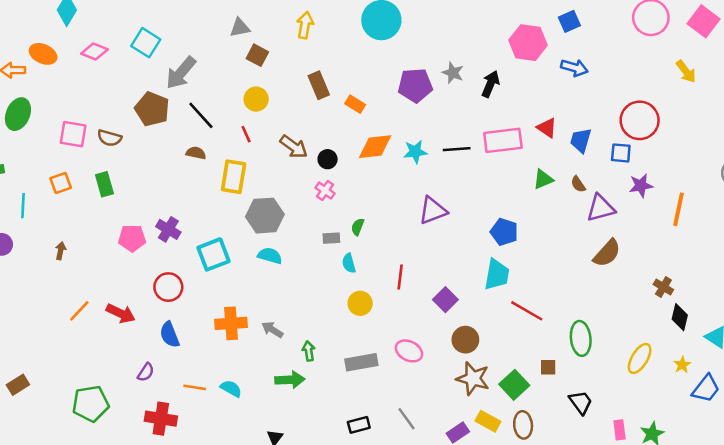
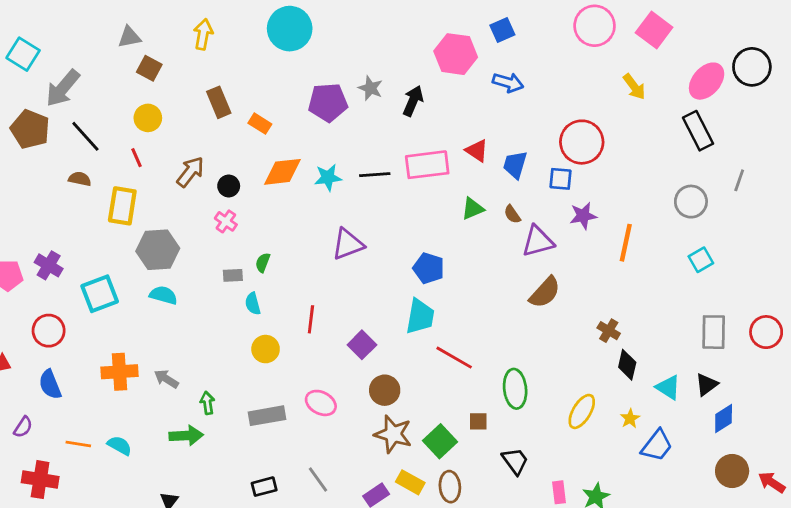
brown arrow: (294, 147) -> (190, 172), turned -88

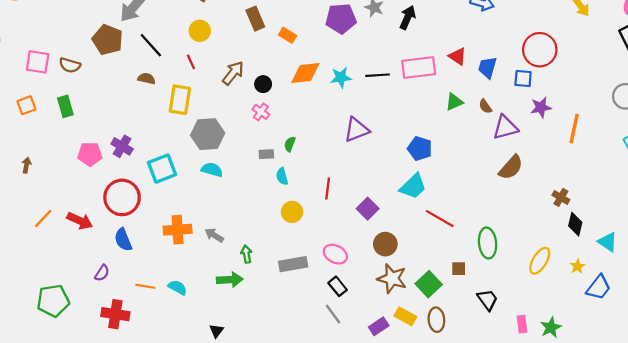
cyan trapezoid: (420, 316) -> (413, 186), turned 36
red circle: (49, 331) -> (122, 197), size x1.4
black rectangle: (264, 487) -> (338, 286), moved, turned 66

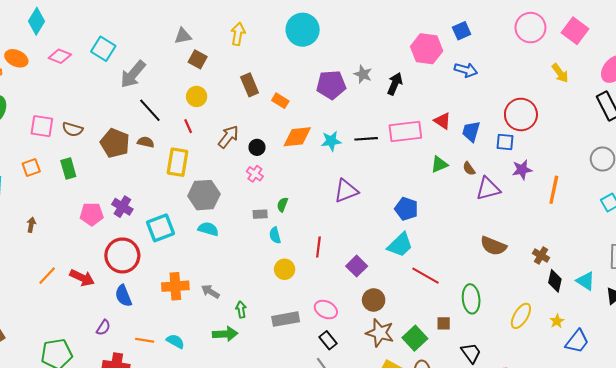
brown pentagon: (108, 40) -> (115, 143), moved
brown semicircle: (511, 167) -> (493, 246), moved, turned 70
cyan triangle: (608, 242) -> (586, 281), moved

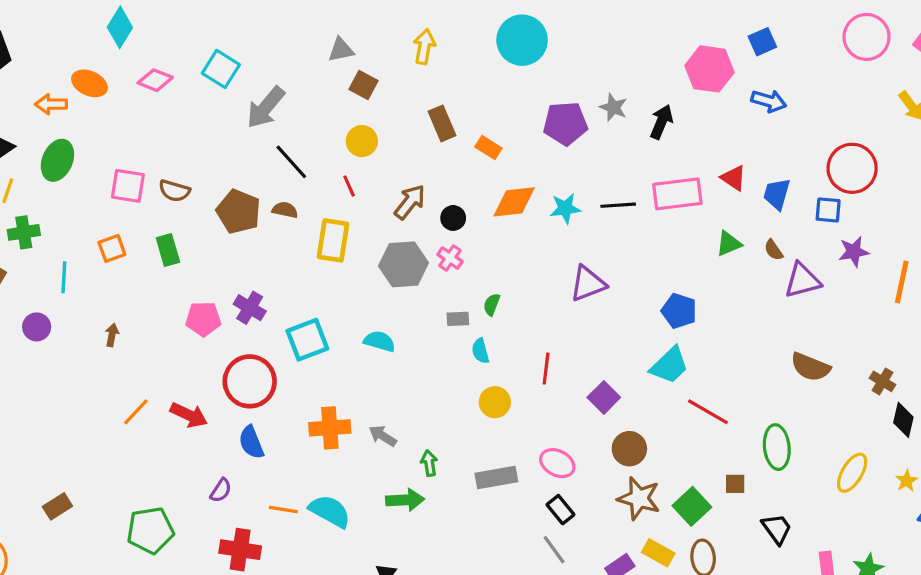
gray hexagon: (204, 195) -> (403, 264), moved
cyan semicircle: (175, 341) -> (330, 511), size x1.5

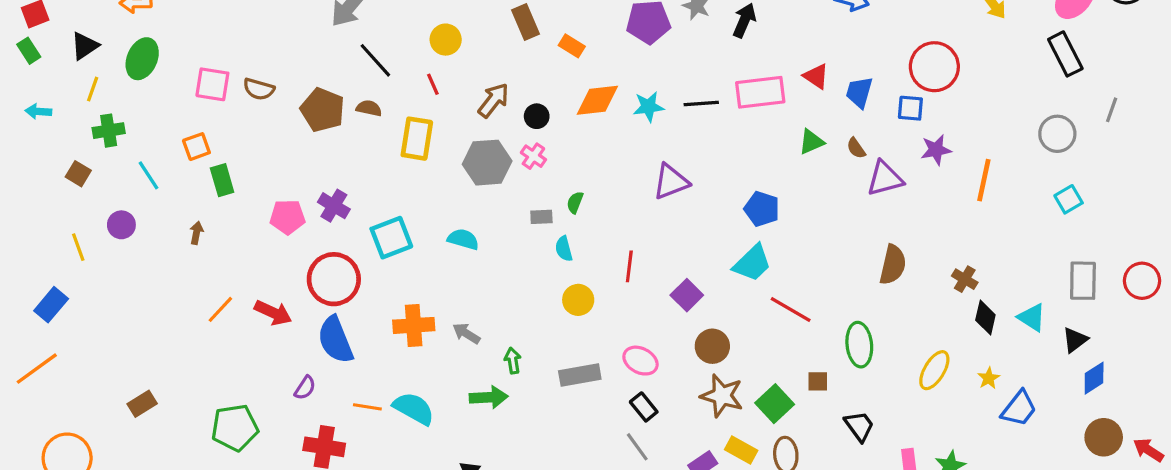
green rectangle: (168, 250) -> (222, 180), moved
cyan line: (64, 277) -> (149, 175), turned -36
brown semicircle: (810, 367) -> (893, 265), turned -99
blue semicircle: (251, 442) -> (335, 340), size x1.4

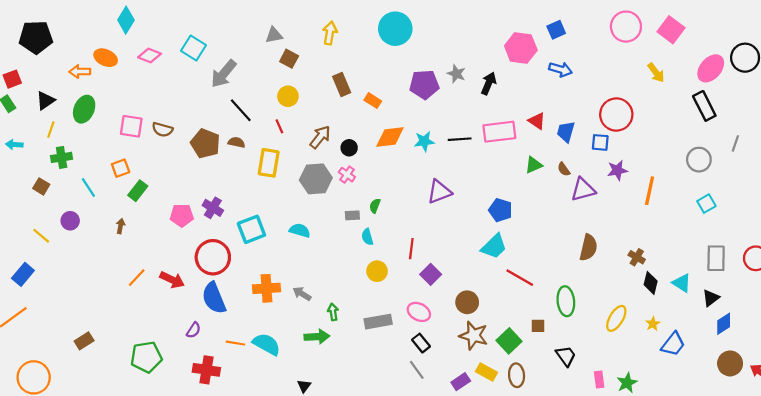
green rectangle: (222, 180) -> (138, 191), turned 54
yellow line: (78, 247) -> (41, 236), turned -30
purple square: (687, 295) -> (431, 274), moved

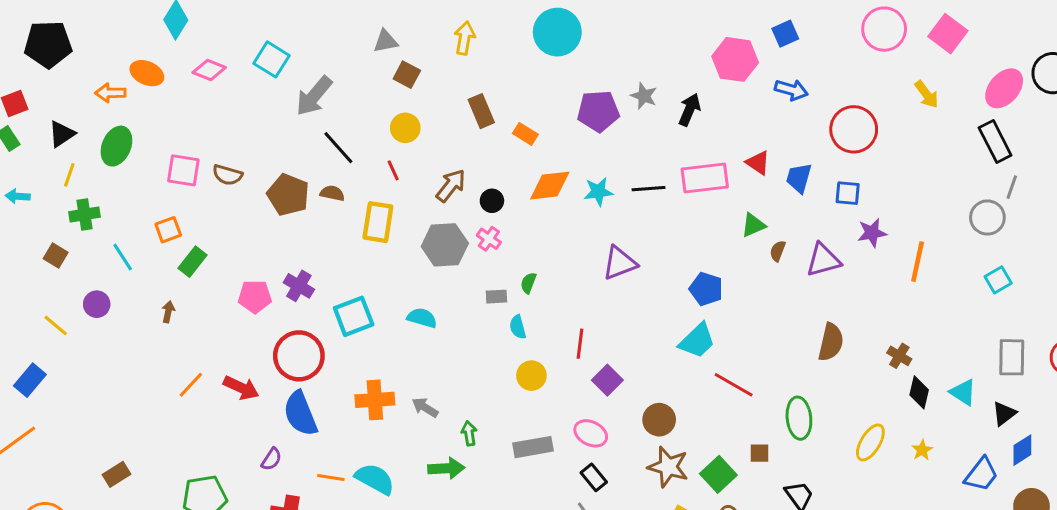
red circle: (616, 115) -> (854, 129), moved
gray line: (735, 143) -> (1012, 187), moved
brown semicircle: (564, 169) -> (778, 251), moved, turned 56
blue trapezoid: (673, 344) -> (981, 474), moved

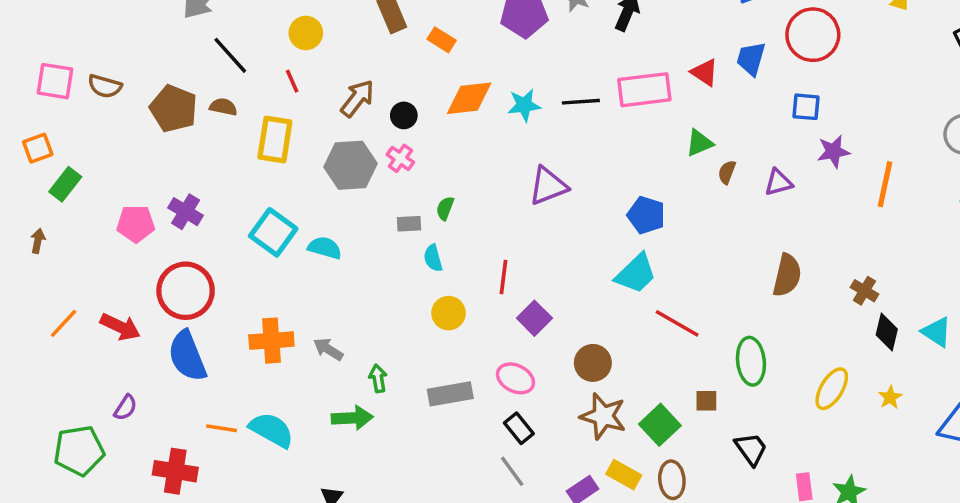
blue trapezoid: (799, 178) -> (751, 59), moved
purple triangle: (823, 260) -> (778, 182), size x0.7
cyan square: (354, 316) -> (273, 232), moved, turned -33
purple semicircle: (272, 459) -> (125, 408), moved

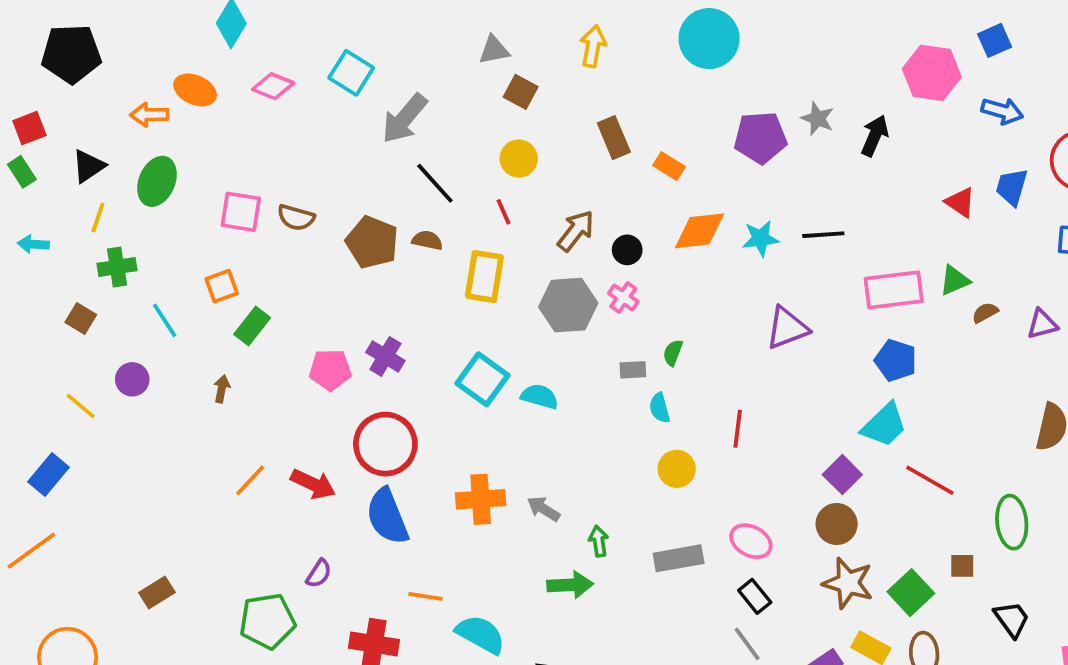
pink rectangle: (644, 90) -> (894, 290), moved
brown semicircle: (727, 172) -> (985, 313), turned 40
purple square: (534, 318) -> (842, 475), moved
cyan semicircle: (271, 430) -> (481, 634), moved

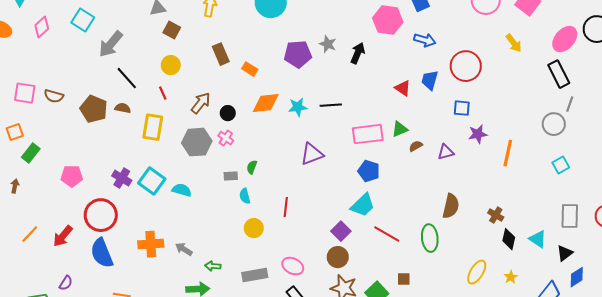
pink diamond: (273, 86) -> (42, 27), turned -65
purple cross: (385, 356) -> (122, 178), moved
red arrow: (313, 484) -> (63, 236), turned 105
green ellipse: (1012, 522) -> (430, 238), moved
green arrow: (599, 541) -> (213, 266), turned -77

